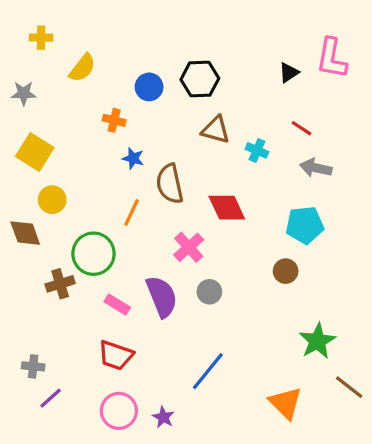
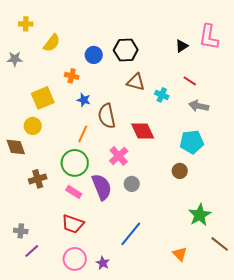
yellow square: (35, 152) -> (43, 98), moved, turned 35
green circle: (93, 254) -> (75, 163), moved
orange triangle: (286, 403) -> (180, 254), size x0.7

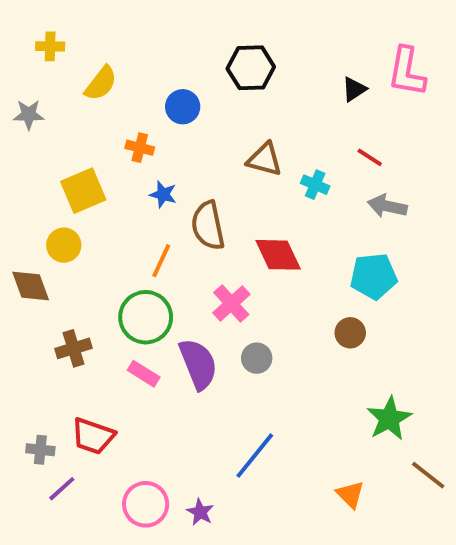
black hexagon: (126, 50) -> (251, 68), moved
red trapezoid: (73, 224) -> (93, 436), moved

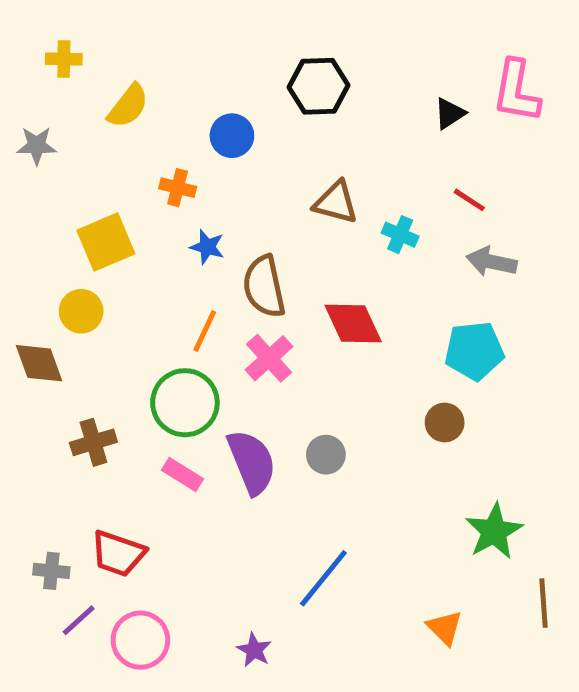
pink cross: (231, 304) -> (269, 358), moved
brown line: (428, 475) -> (543, 603), turned 48
pink circle: (146, 504) -> (140, 640), moved

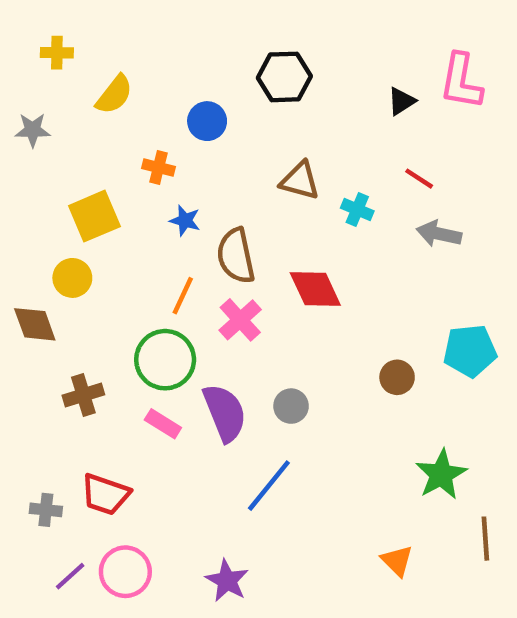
cyan pentagon: (474, 351) -> (470, 351), moved
blue line: (323, 578) -> (269, 486), moved
purple line: (79, 620) -> (70, 576), moved
purple star: (254, 650) -> (227, 581), size x1.4

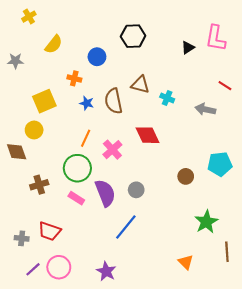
yellow cross: (57, 53) -> (29, 17), moved, turned -32
red line: (419, 179) -> (225, 86), moved
brown semicircle: (236, 256) -> (113, 101), moved

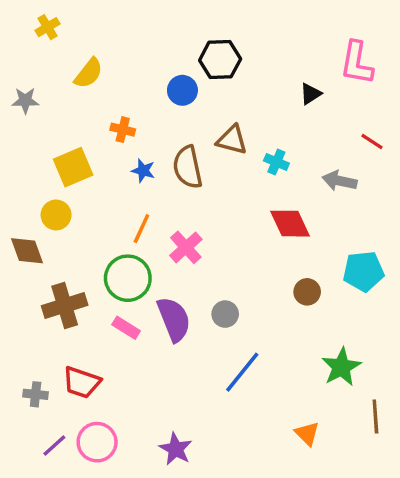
black triangle: (188, 47) -> (311, 94), moved
blue circle: (97, 57) -> (182, 90), moved
red diamond: (148, 135) -> (290, 224), moved
brown cross: (39, 185) -> (65, 306), size x1.4
blue line: (126, 227) -> (242, 372), moved

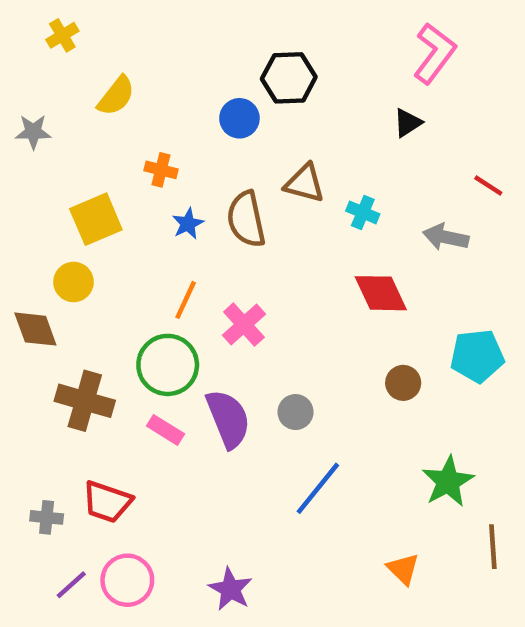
pink L-shape: (357, 63) -> (435, 53), moved, turned -153
blue star: (143, 171) -> (188, 224), turned 30
brown cross: (65, 306) -> (85, 401), turned 33

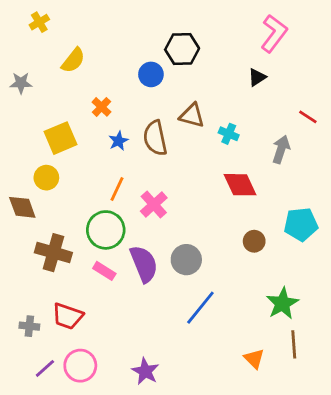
orange cross: (161, 170) -> (101, 107), turned 30
gray arrow: (446, 237) -> (281, 149), turned 96
gray circle: (296, 412) -> (186, 260), size x1.4
brown line: (493, 547) -> (294, 344), moved

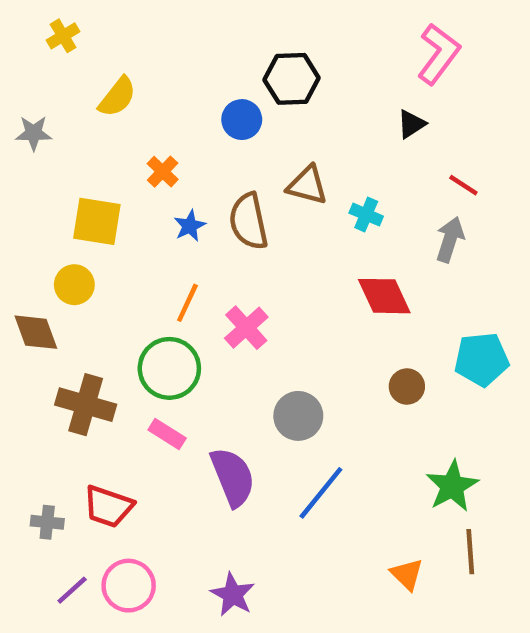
red line: (308, 117) -> (463, 185), moved
yellow square: (61, 138) -> (97, 221), turned 32
purple semicircle: (144, 264) -> (233, 477), moved

